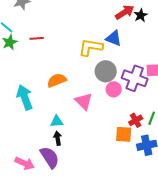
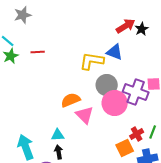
orange semicircle: (57, 80) -> (71, 100), moved
pink circle: (114, 89) -> (115, 103), size x1.6
cyan arrow: (25, 97) -> (26, 147), moved
orange square: (124, 134) -> (125, 148), turned -30

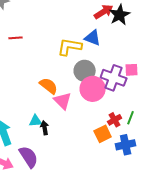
black star: (142, 29) -> (120, 15), size x1.5
orange semicircle: (71, 100) -> (49, 86), turned 60
black arrow: (59, 152) -> (45, 128), moved

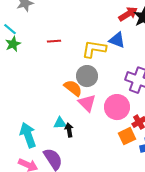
red line: (16, 38) -> (54, 41), moved
gray circle: (85, 71) -> (87, 76), moved
pink circle: (93, 89) -> (117, 107), moved

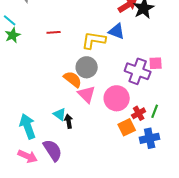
cyan triangle: (60, 123) -> (60, 114), turned 40

